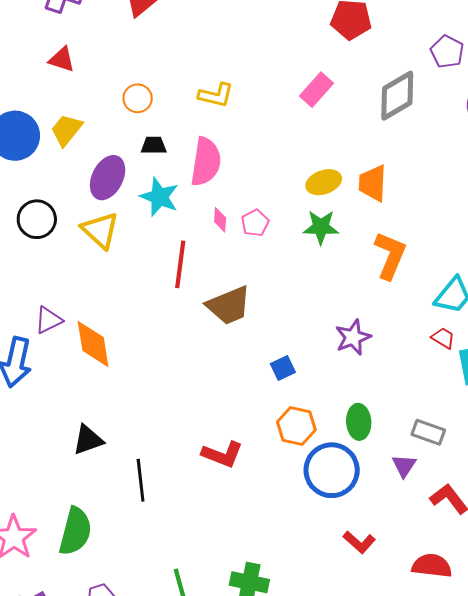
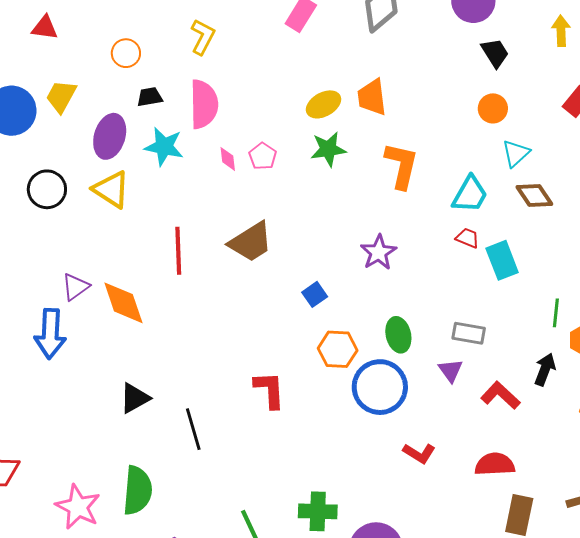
yellow L-shape: (216, 95) -> (203, 37), turned -66
red line: (180, 264) -> (178, 251), moved
red L-shape: (222, 454) -> (270, 390), turned -105

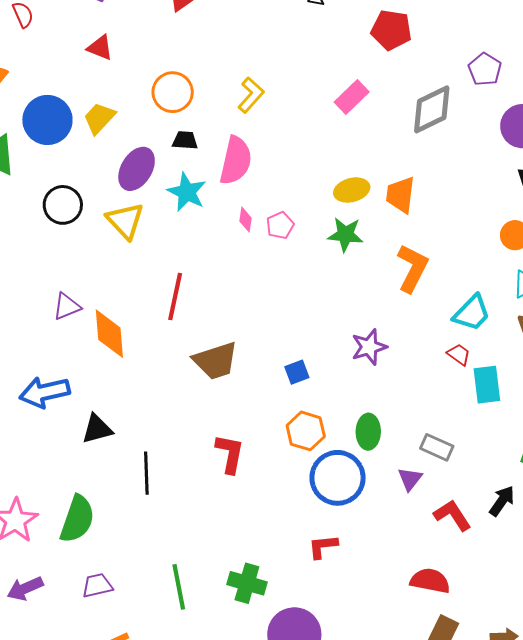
orange circle: (126, 53) -> (173, 92), size x1.4
brown trapezoid: (251, 242) -> (216, 361), moved
blue arrow: (50, 334) -> (45, 392), moved, turned 60
red L-shape: (419, 453) -> (323, 546), moved, turned 128

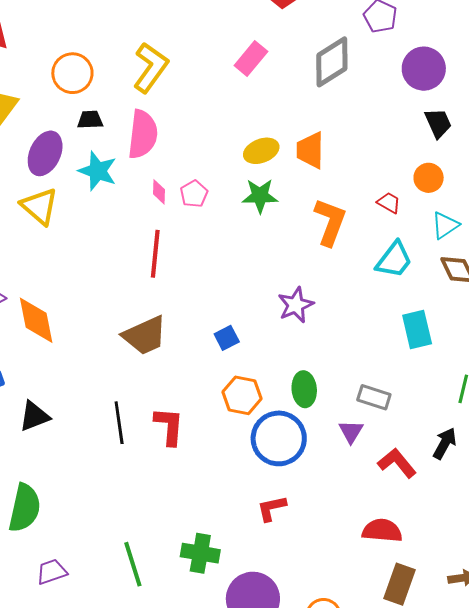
yellow L-shape: (251, 95) -> (151, 67), size x1.4
red line: (175, 296) -> (155, 254), moved
red trapezoid: (459, 355) -> (389, 203), moved
black line: (146, 473) -> (119, 423), moved

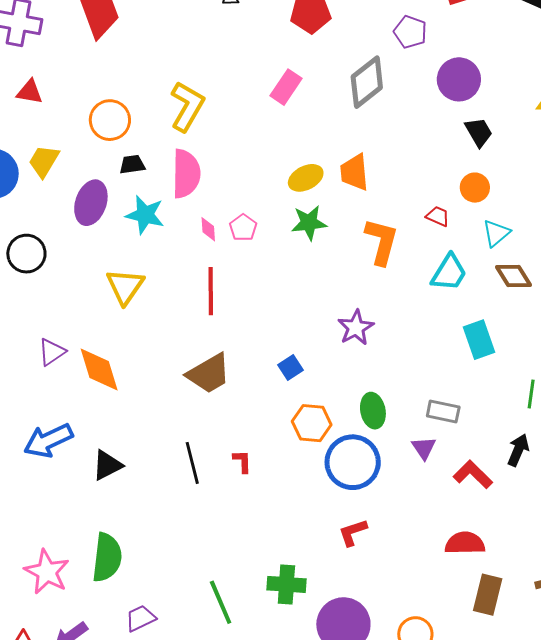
yellow triangle: (40, 206) -> (125, 286), moved, turned 30
red L-shape: (169, 426) -> (242, 461), size x0.6

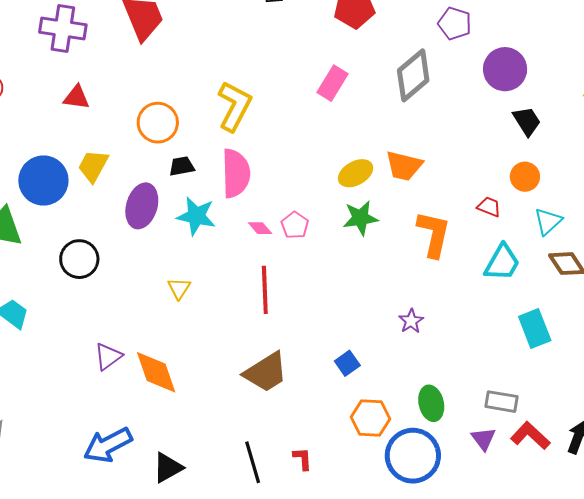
orange trapezoid: (354, 172) -> (404, 166), turned -69
pink diamond: (208, 229) -> (260, 228), turned -35
yellow triangle: (125, 286) -> (179, 288), size x0.6
purple star: (356, 328) -> (411, 321), size x0.7
red L-shape: (473, 474) -> (530, 436), moved

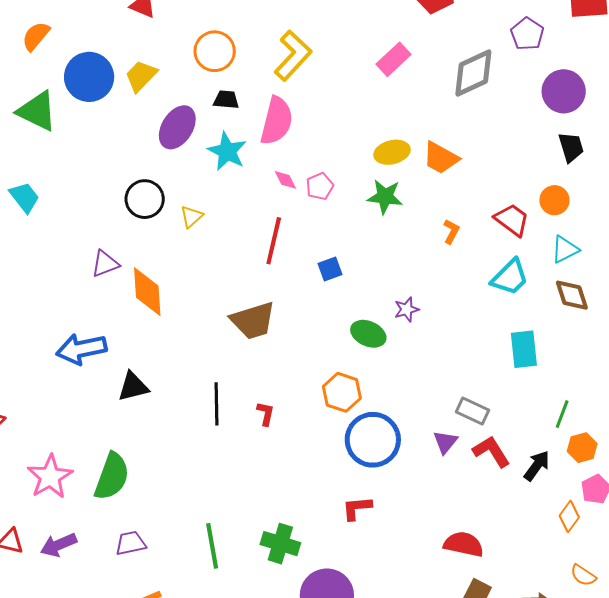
red trapezoid: (489, 207) -> (512, 220), size x1.5
orange L-shape: (434, 234) -> (451, 231), size x0.5
black circle: (79, 259) -> (145, 199), moved
blue square: (347, 363) -> (330, 269), moved
green ellipse: (431, 403) -> (368, 334), moved, turned -68

